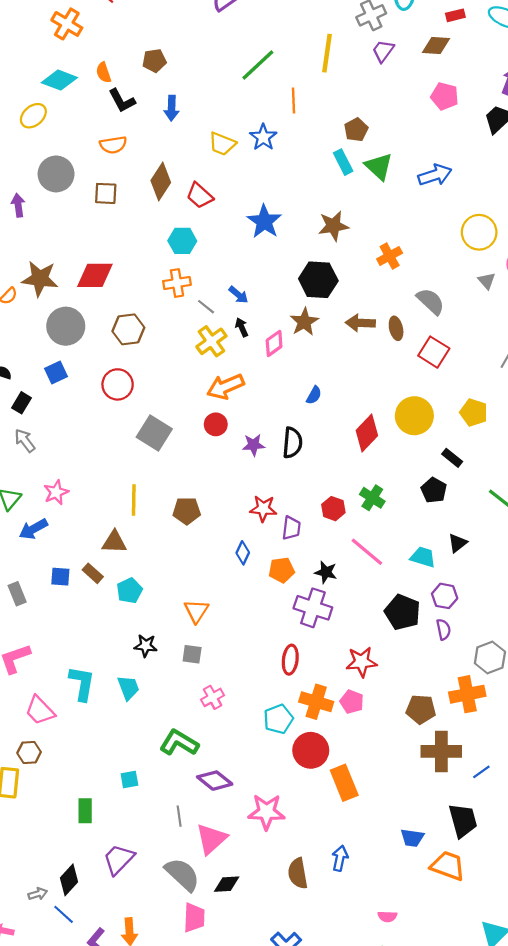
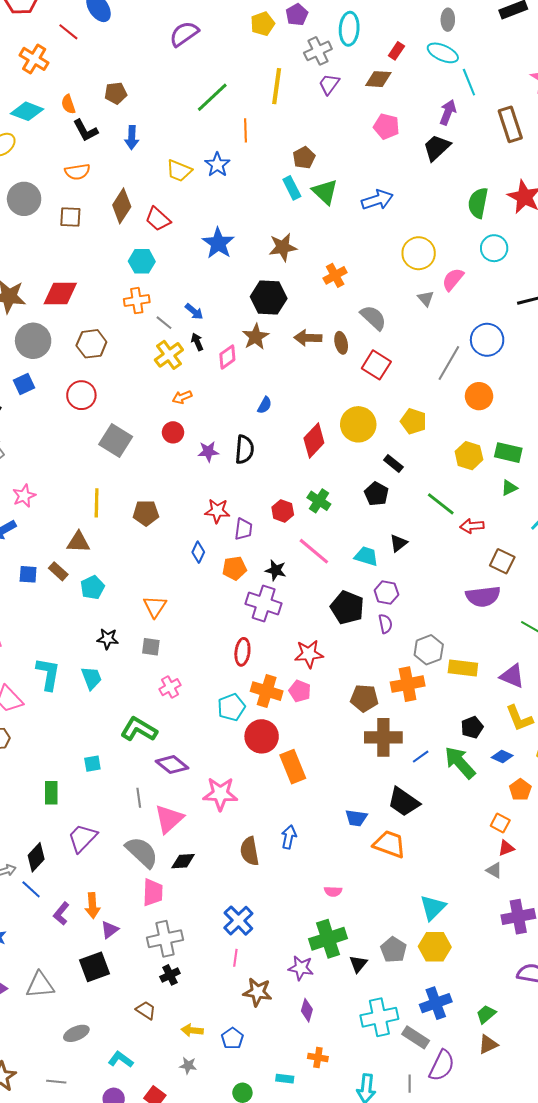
red rectangle: (455, 15) -> (396, 51), turned -42
orange arrow: (225, 387) -> (182, 397), size x0.6
black trapezoid: (463, 820) -> (404, 802), turned 140

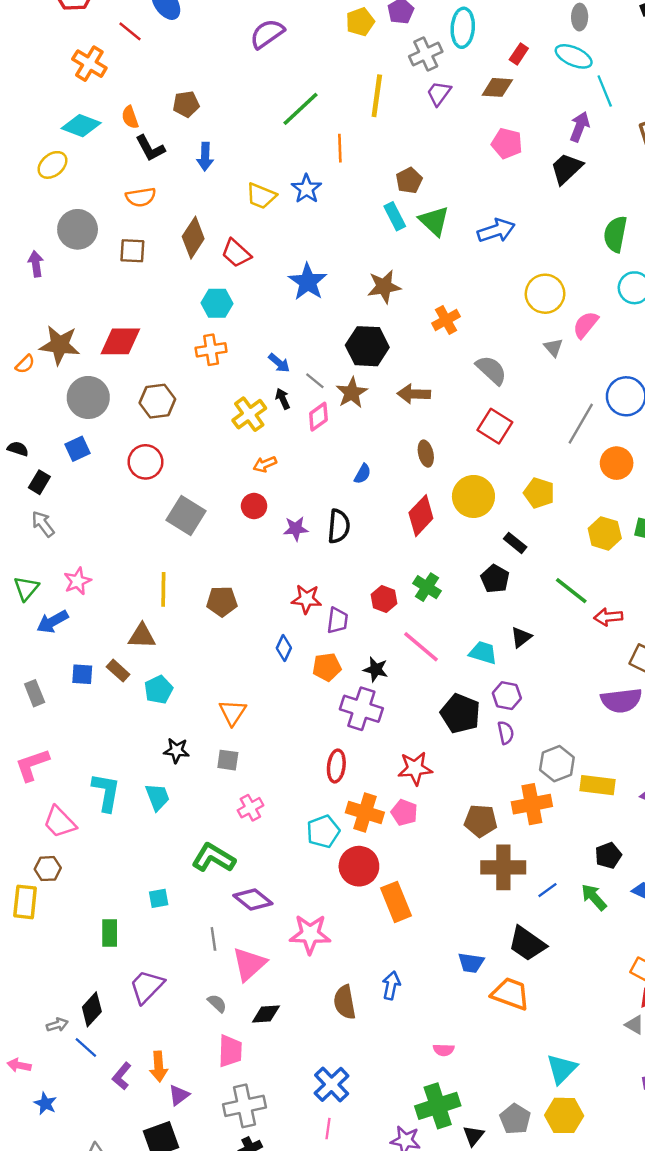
gray line: (164, 323) -> (315, 381), moved
brown ellipse: (341, 343) -> (426, 454), moved
green arrow: (460, 763) -> (594, 897), size x0.7
gray semicircle: (142, 852) -> (217, 1003), size x0.5

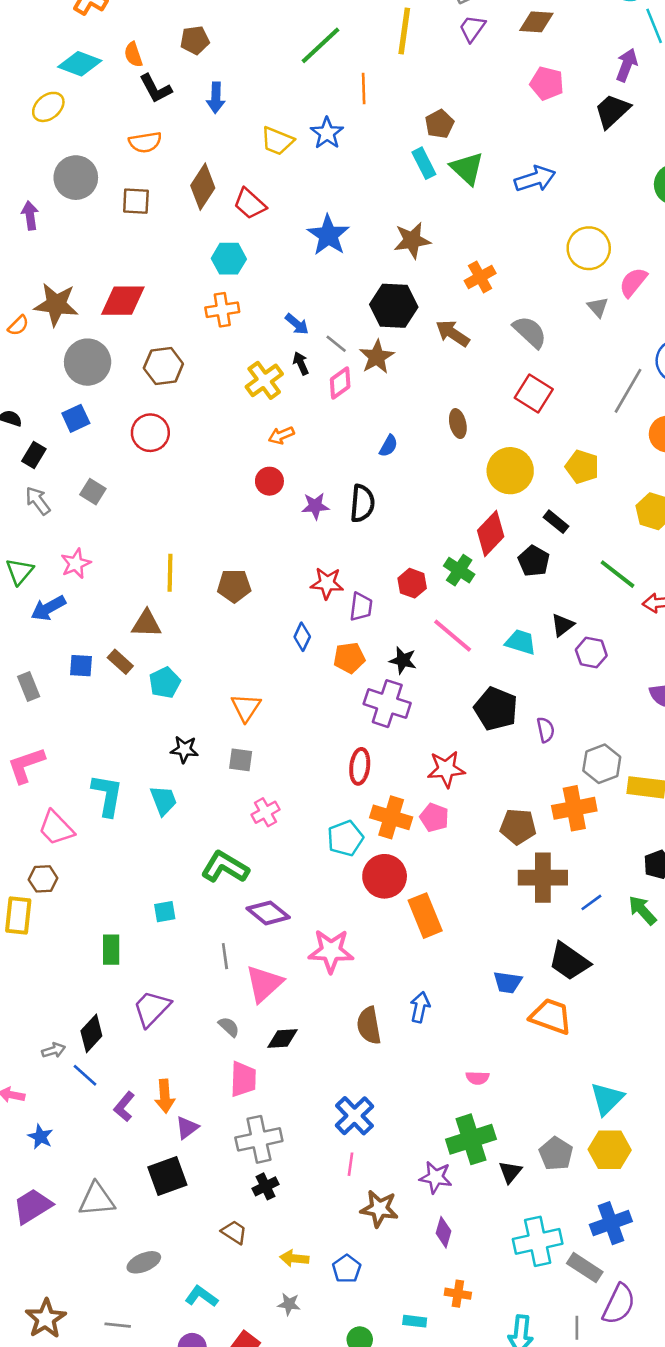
brown arrow: (414, 394) -> (453, 333), moved, turned 32
gray square: (186, 516) -> (93, 492), moved, size x0.6
red diamond: (421, 516) -> (491, 533), moved
purple hexagon: (507, 696) -> (591, 653), moved

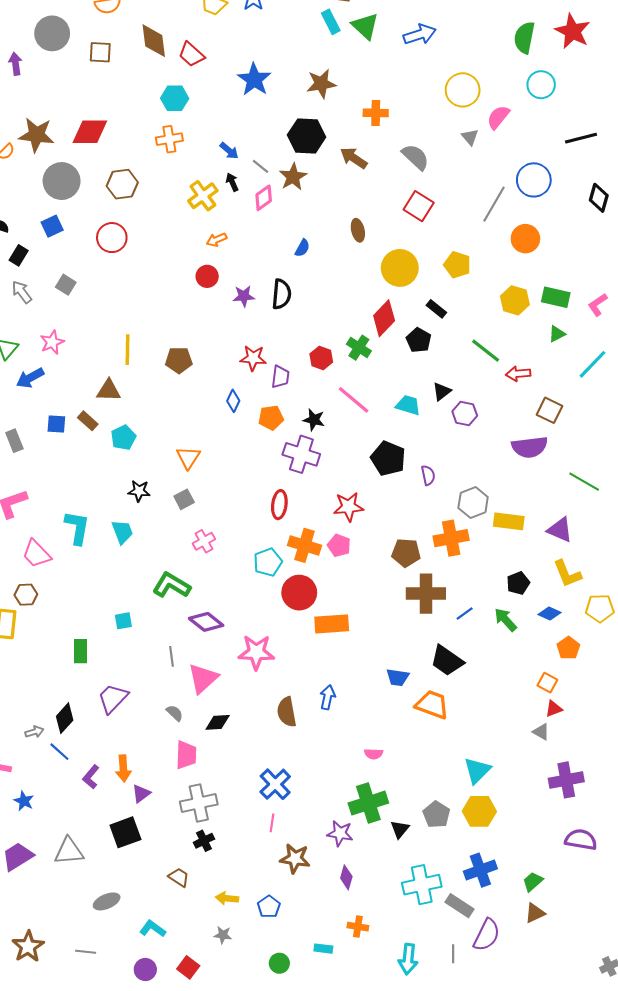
brown diamond: (203, 187) -> (154, 41), turned -40
orange cross: (480, 277) -> (376, 113), turned 30
gray square: (241, 760) -> (184, 499), turned -36
orange rectangle: (425, 916) -> (332, 624), turned -72

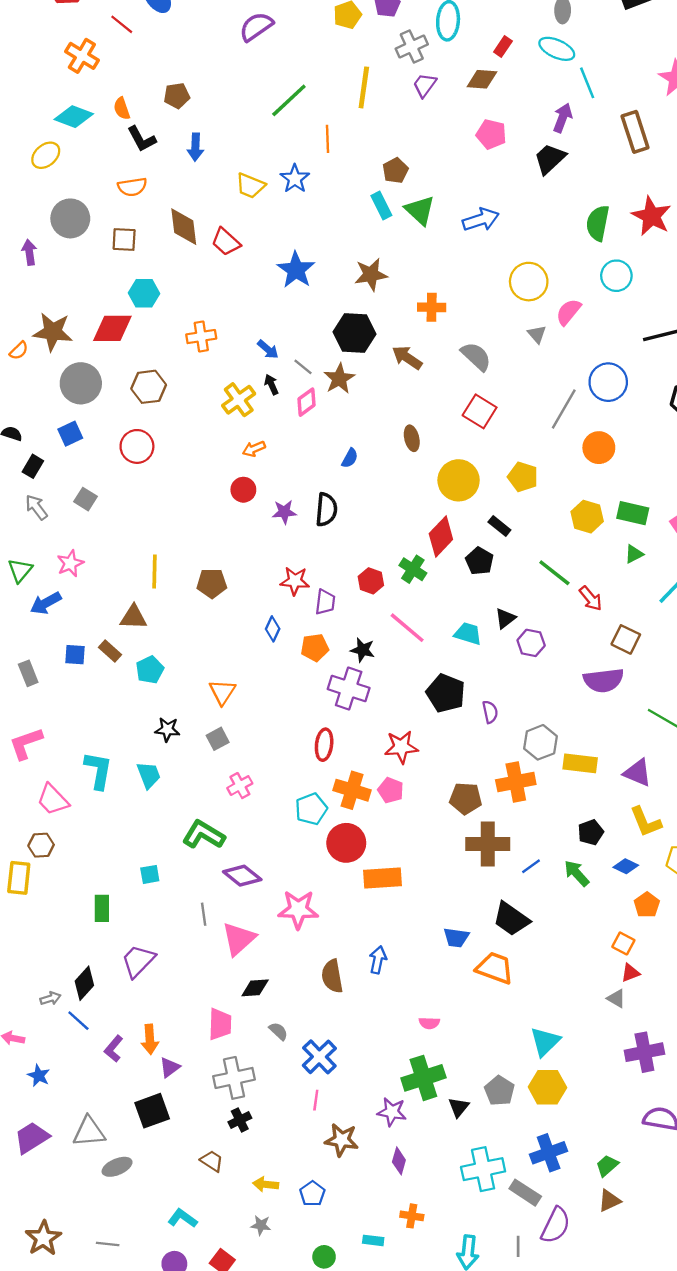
cyan hexagon: (175, 98) -> (144, 293), moved
red arrow: (518, 374) -> (591, 598), turned -125
gray semicircle: (175, 713) -> (278, 1031), moved
gray ellipse: (107, 901) -> (117, 1167), moved

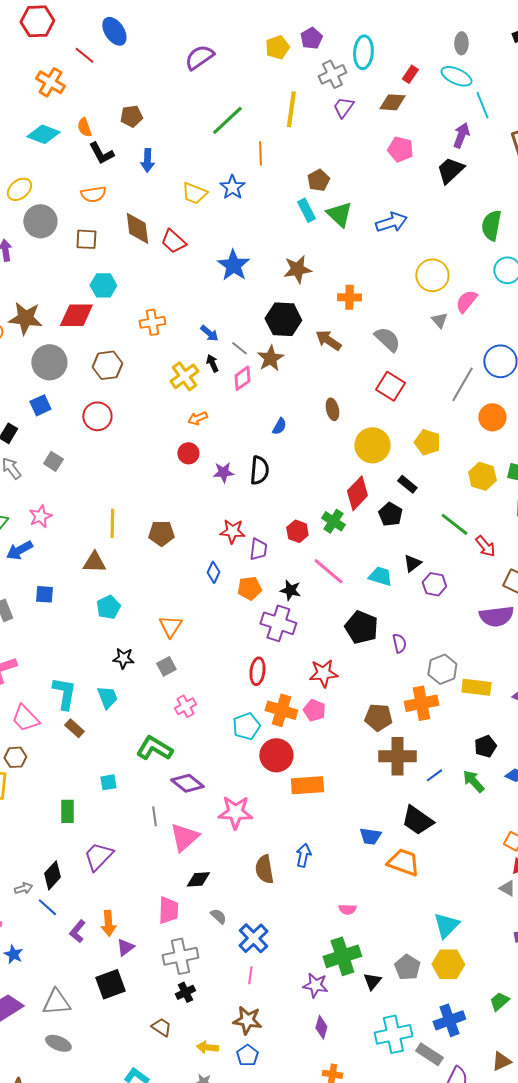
yellow ellipse: (46, 155) -> (19, 189), moved
brown rectangle: (110, 651) -> (74, 728), moved
brown star: (342, 1140) -> (247, 1020), moved
green trapezoid: (607, 1166) -> (499, 1001), moved
gray ellipse: (117, 1167) -> (58, 1043), moved, turned 45

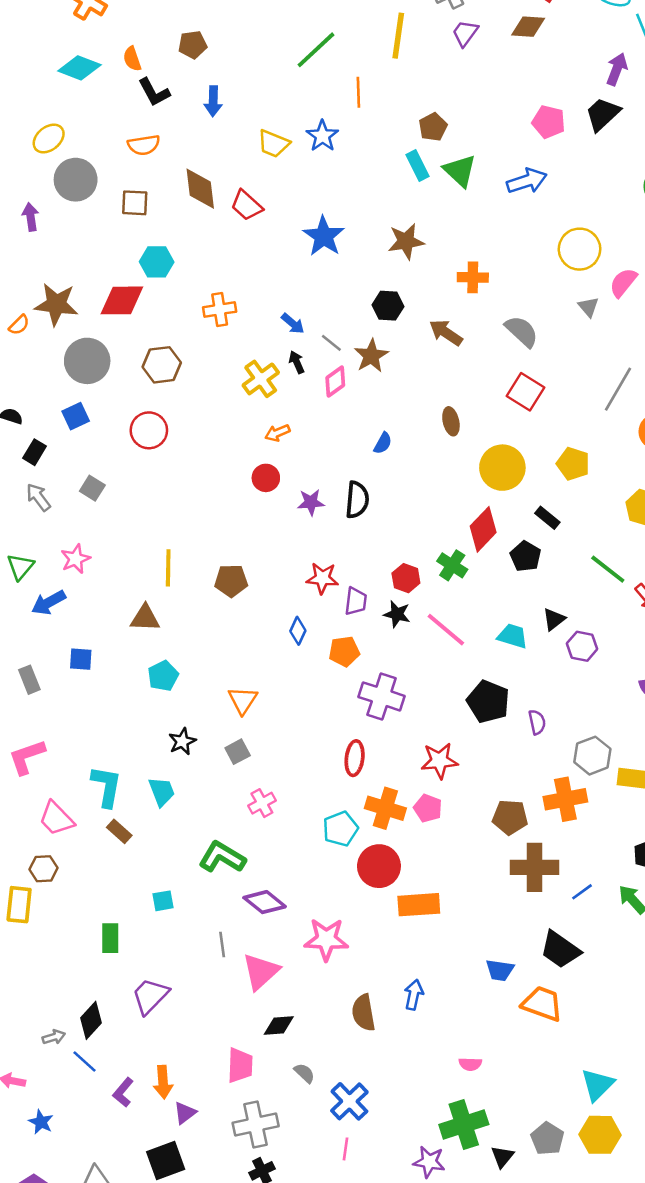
pink pentagon: (400, 149) -> (549, 122), moved
black hexagon: (283, 319) -> (388, 306), size x0.7
black star: (290, 590) -> (397, 614), moved
black star: (123, 658) -> (182, 741), turned -30

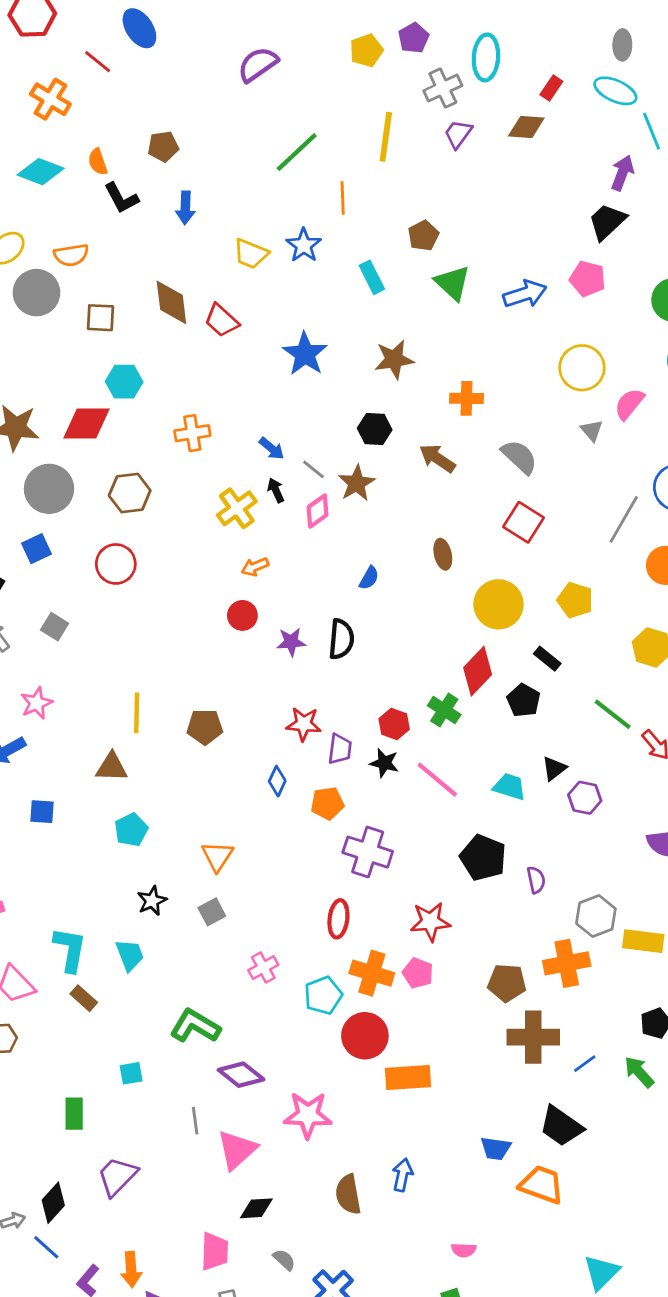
pink pentagon: (549, 122) -> (588, 279), moved
orange semicircle: (144, 145) -> (71, 255), moved
cyan rectangle: (418, 166) -> (372, 277), moved
pink cross: (262, 803) -> (263, 968), moved

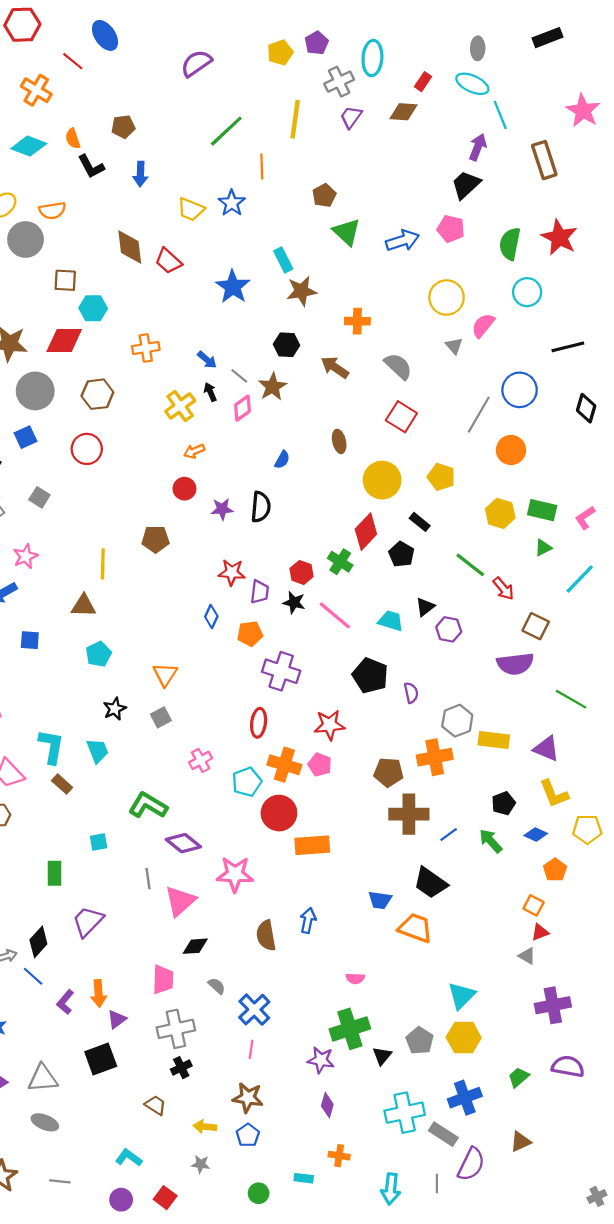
cyan rectangle: (372, 277) -> (283, 260), moved
brown square: (100, 318) -> (65, 280), moved
brown pentagon: (205, 727) -> (155, 539), moved

